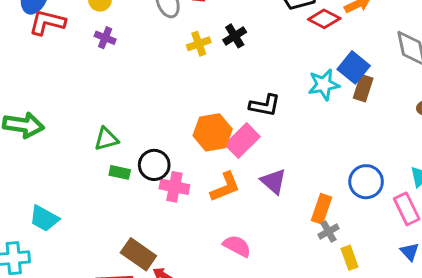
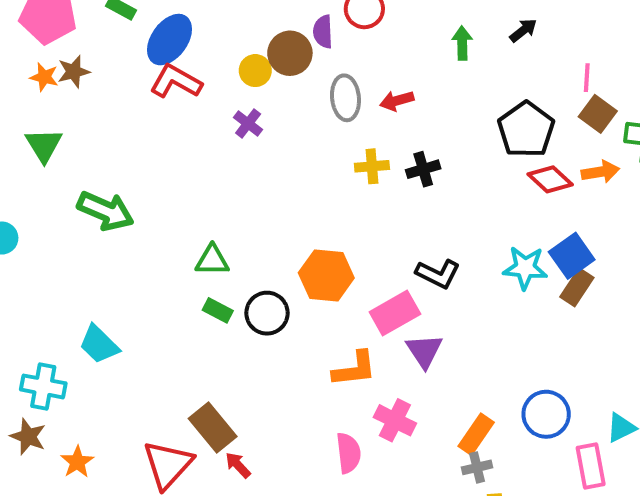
orange hexagon: (213, 132) -> (326, 275), moved
purple triangle: (273, 181) -> (424, 351), moved
pink cross: (174, 187) -> (395, 420), moved
pink semicircle: (237, 246) -> (348, 453), turned 40

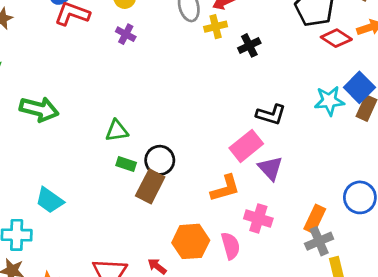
yellow cross: (372, 166) -> (216, 27), moved
orange hexagon: (326, 275) -> (191, 241), moved
brown rectangle: (213, 428) -> (150, 186), moved, turned 76
gray cross: (477, 467) -> (319, 241), size x1.4

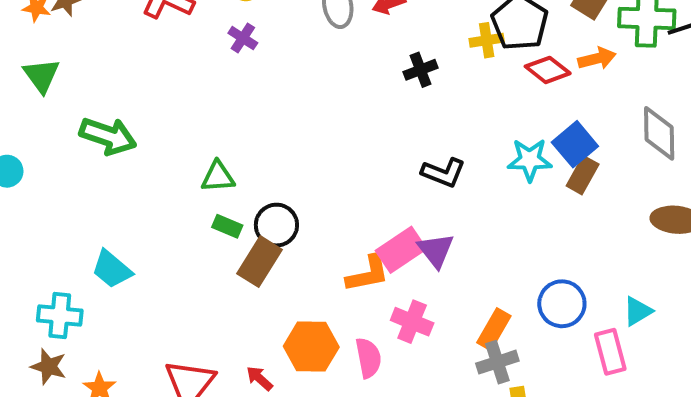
yellow cross: (216, 27) -> (487, 40), moved
pink rectangle: (246, 146) -> (401, 250), moved

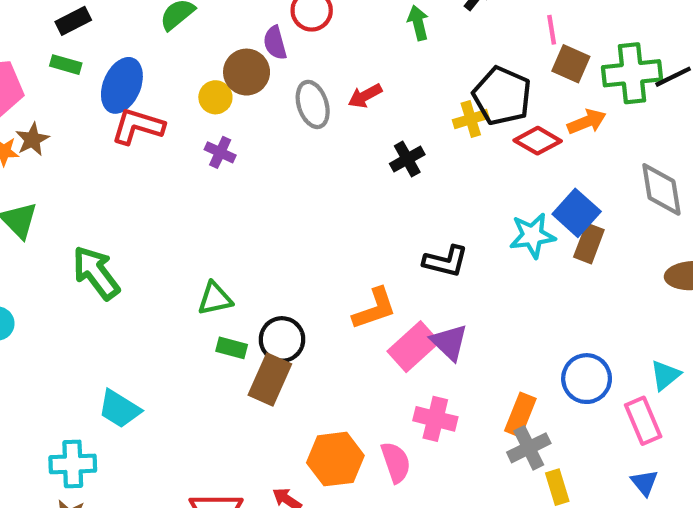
green arrow: (108, 136) -> (96, 273), turned -138
orange L-shape: (368, 274) -> (374, 309), moved

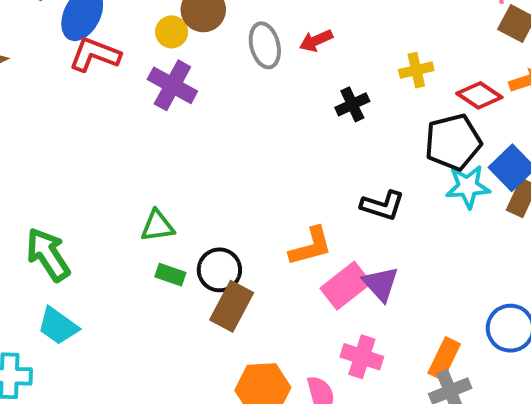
black pentagon: (502, 96) -> (453, 142), moved, turned 30
purple cross: (220, 152) -> (172, 85), size x1.6
green arrow: (96, 273) -> (48, 254), moved
brown rectangle: (270, 379) -> (232, 306), moved

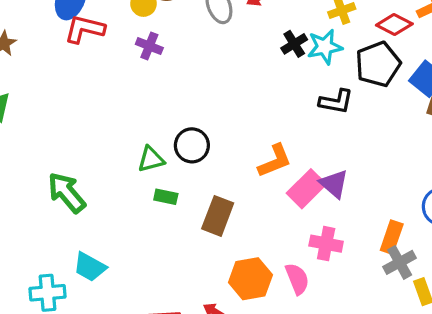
purple cross: (172, 85) -> (149, 46), size x0.7
cyan star: (468, 187) -> (325, 47), moved
black L-shape: (382, 206) -> (336, 102), moved
black circle: (219, 270) -> (192, 145), moved
cyan trapezoid: (58, 326) -> (90, 267), moved

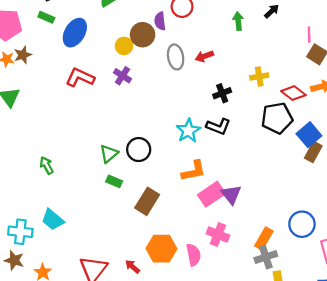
red L-shape: (85, 29) -> (80, 77), moved
cyan star: (325, 47) -> (188, 131), moved, turned -30
black L-shape: (336, 102) -> (218, 127), moved
green triangle: (151, 159) -> (109, 154), turned -36
green arrow: (67, 193) -> (47, 165), size x0.6

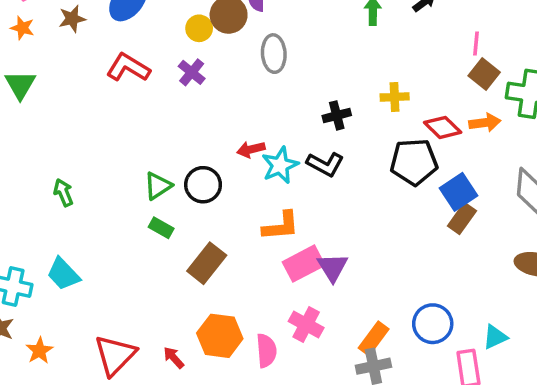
brown star: (23, 55) -> (72, 19), moved
red arrow: (204, 56) -> (251, 149), moved

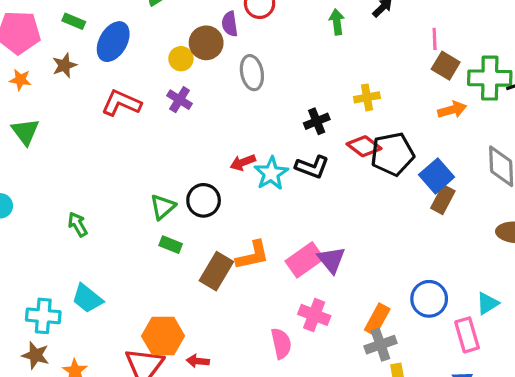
red diamond: (443, 127) -> (364, 146), moved
orange L-shape: (281, 226) -> (253, 255), moved
orange hexagon: (220, 336) -> (163, 336), moved
red arrow: (174, 358) -> (198, 361), turned -35

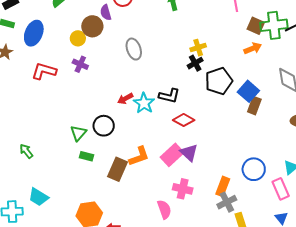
brown square: (446, 66) -> (256, 26), moved
gray ellipse: (252, 73) -> (134, 49), moved
black cross: (317, 121) -> (195, 63), moved
red diamond: (364, 146) -> (184, 120), moved

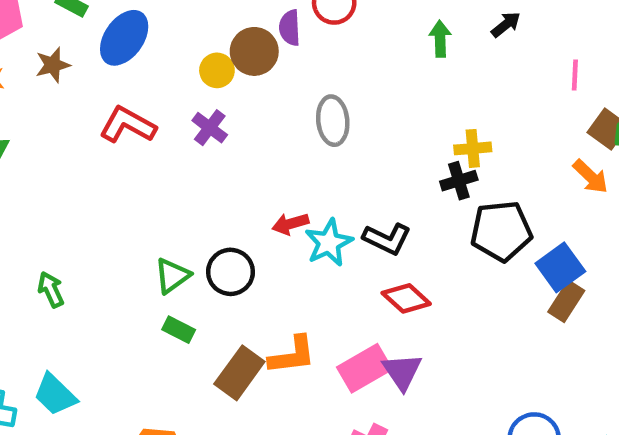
orange arrow: (253, 48) -> (590, 177), turned 54

